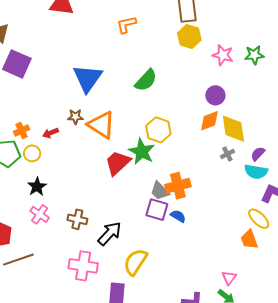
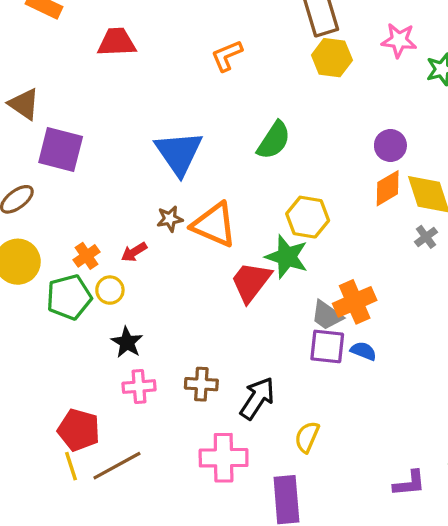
pink star: (223, 55) -> (399, 40), moved
pink cross: (40, 214) -> (139, 387), turned -30
yellow semicircle: (135, 262) -> (307, 437), size x0.7

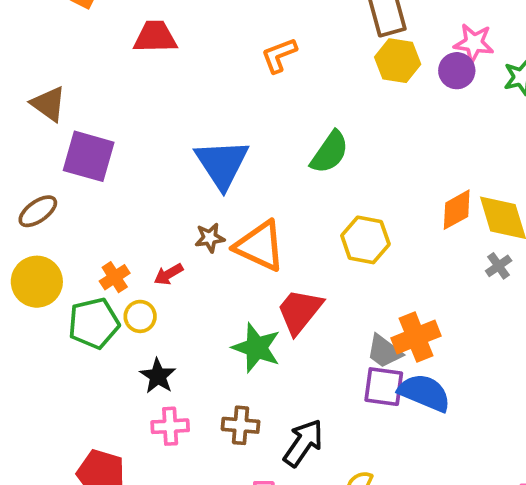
purple circle: (390, 145) -> (457, 71), moved
green star: (287, 257) -> (256, 348), moved
blue semicircle: (363, 351) -> (424, 393), size x1.8

